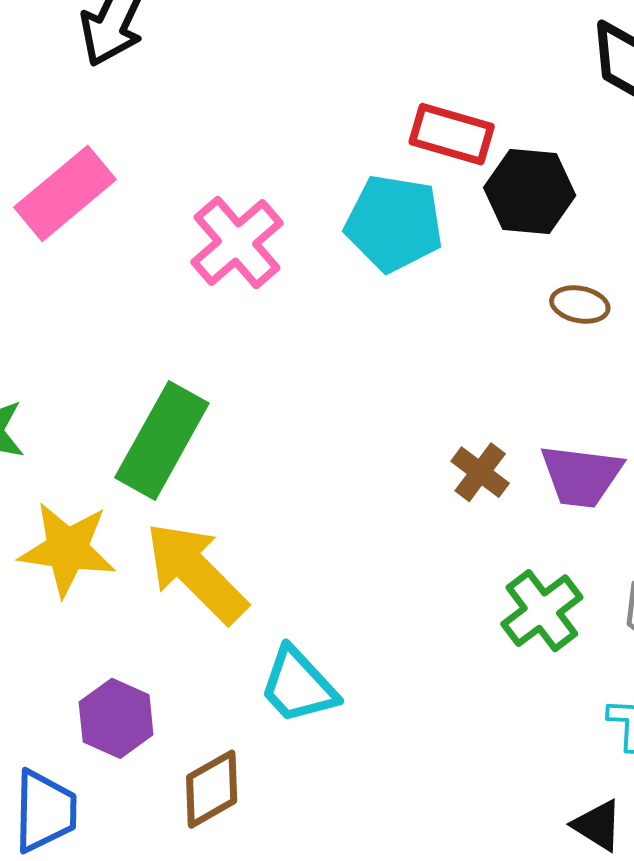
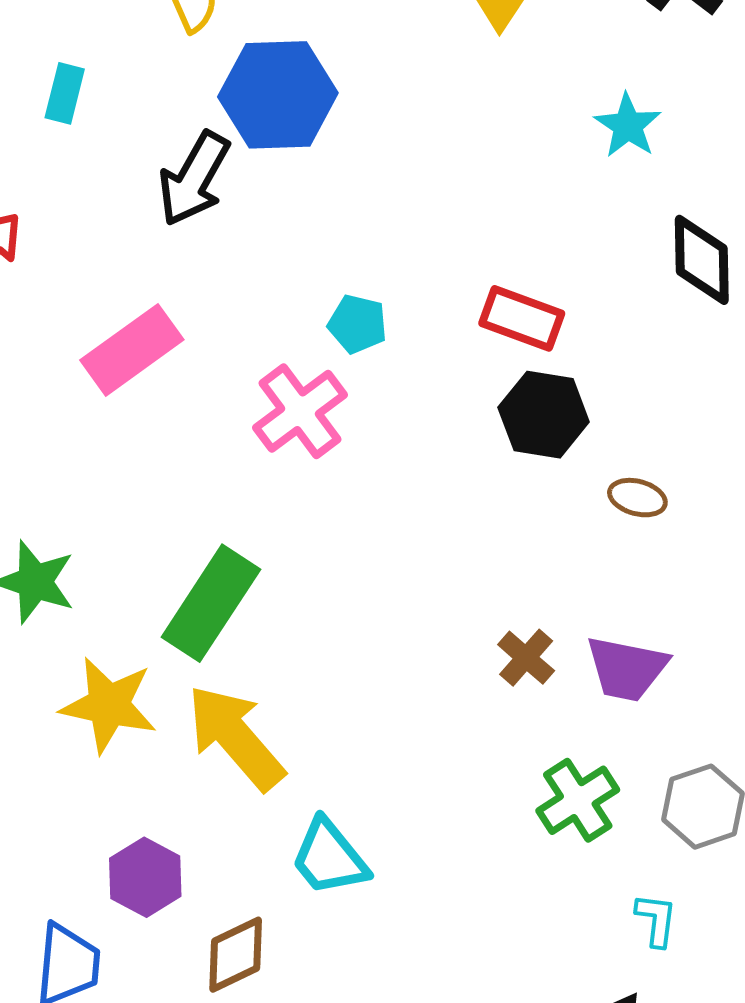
black hexagon: (530, 191) -> (544, 415), moved
cyan pentagon: (394, 223) -> (357, 324), moved, size x0.6

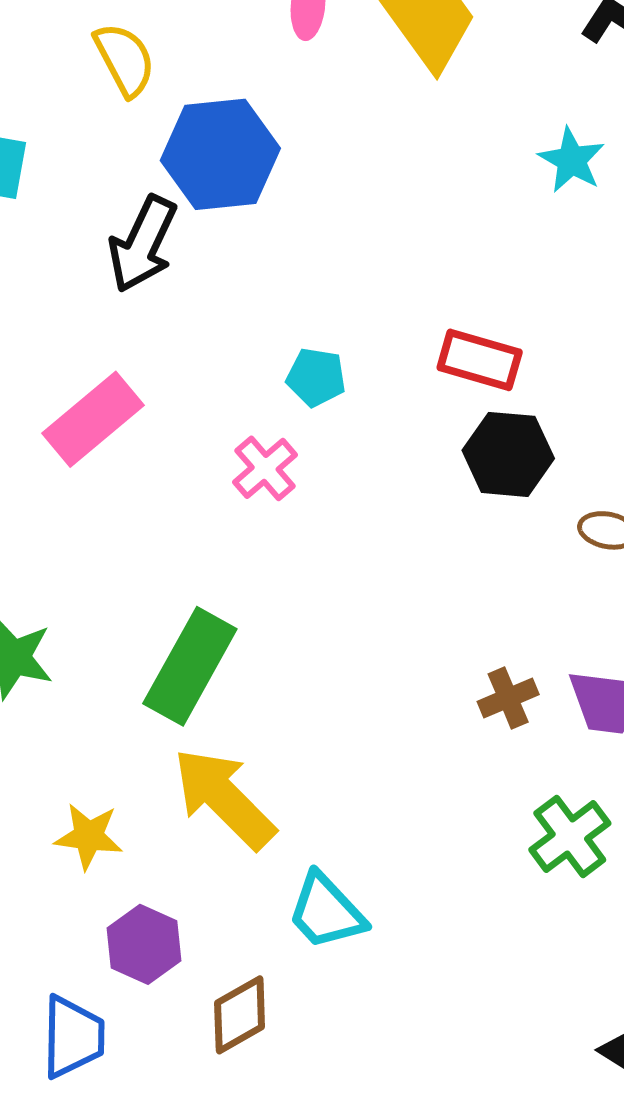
pink cross: (300, 411) -> (265, 468), size x0.7
brown cross: (526, 658) -> (508, 698), turned 30
yellow star: (109, 705) -> (89, 836), moved, size x0.7

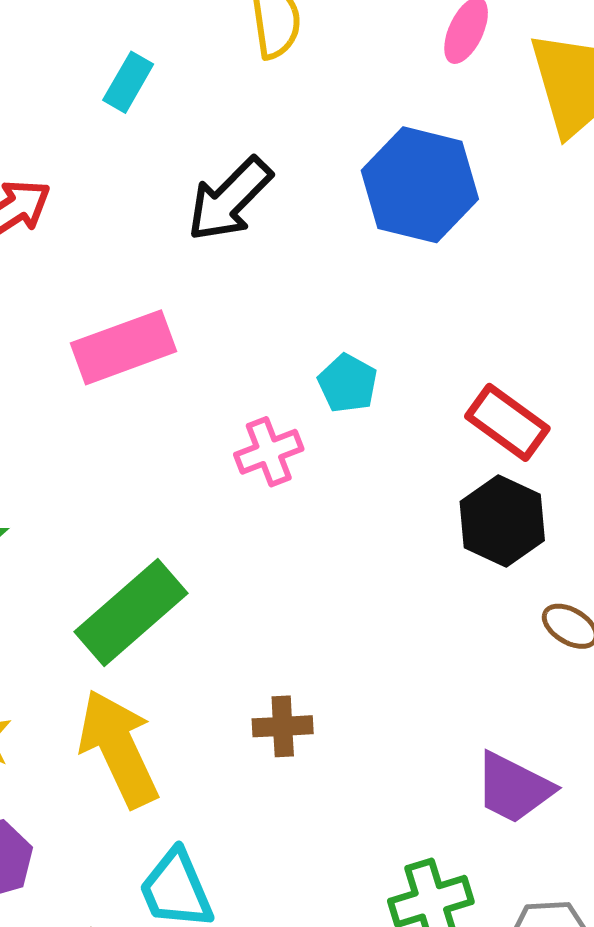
blue hexagon: (220, 154) -> (420, 185), moved
brown cross: (508, 698) -> (283, 726), moved

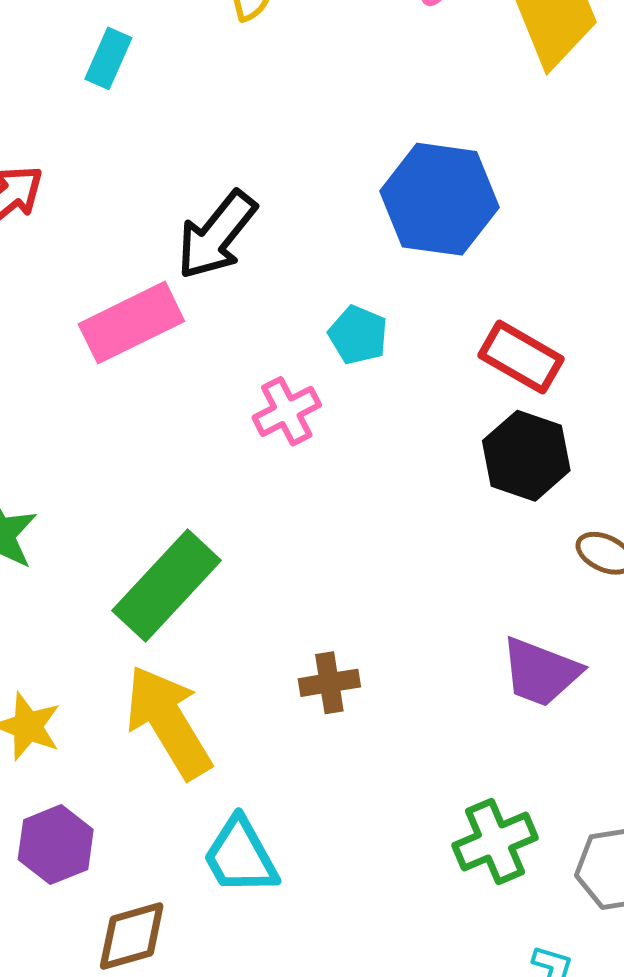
blue hexagon: (420, 185) -> (440, 199), moved
black arrow: (230, 199) -> (217, 235), moved
purple trapezoid: (514, 788) -> (541, 672), moved

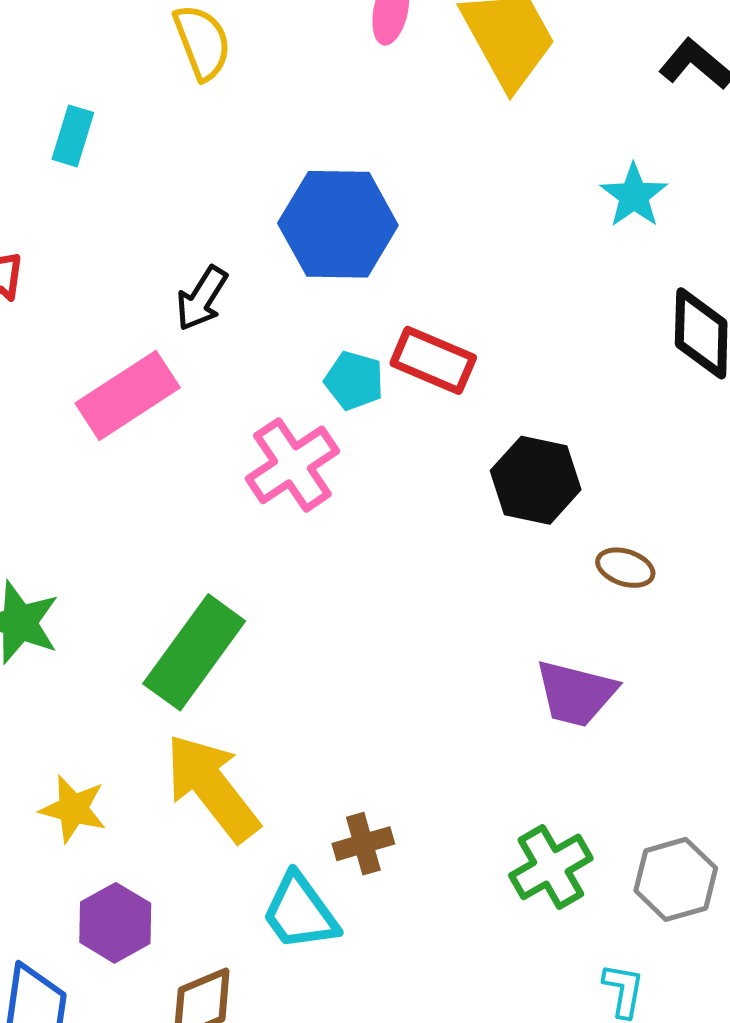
blue hexagon: (440, 199) -> (338, 224), moved
black arrow: (217, 235) -> (202, 298), size x0.7
red rectangle: (521, 357) -> (433, 360), moved
pink cross: (287, 411) -> (292, 465), size x1.4
brown cross: (329, 683) -> (363, 844), moved

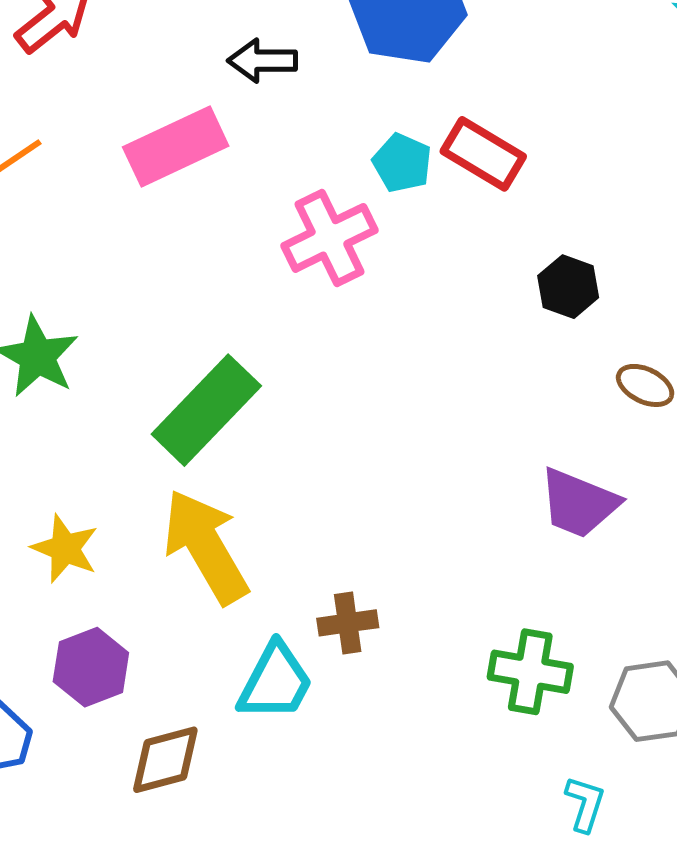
black arrow: (202, 298) -> (262, 61), turned 50
black hexagon: (536, 480) -> (568, 287), size x0.7
green cross: (551, 867) -> (530, 672), turned 32
cyan trapezoid: (300, 912) -> (275, 682), turned -124

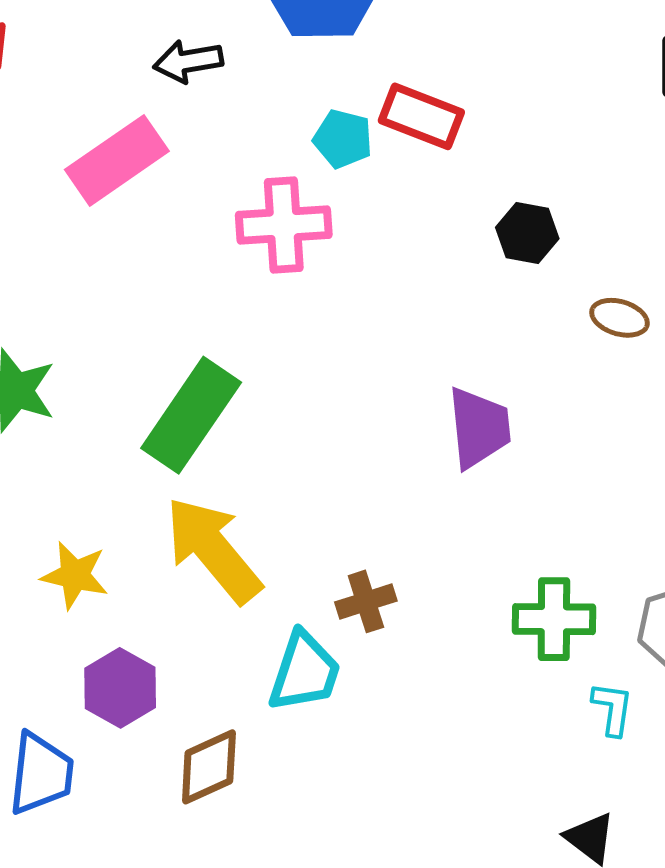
pink cross: (329, 238) -> (284, 225), turned 32
purple trapezoid: (579, 503) -> (479, 428), moved, turned -108
cyan L-shape: (585, 804) -> (613, 709), moved

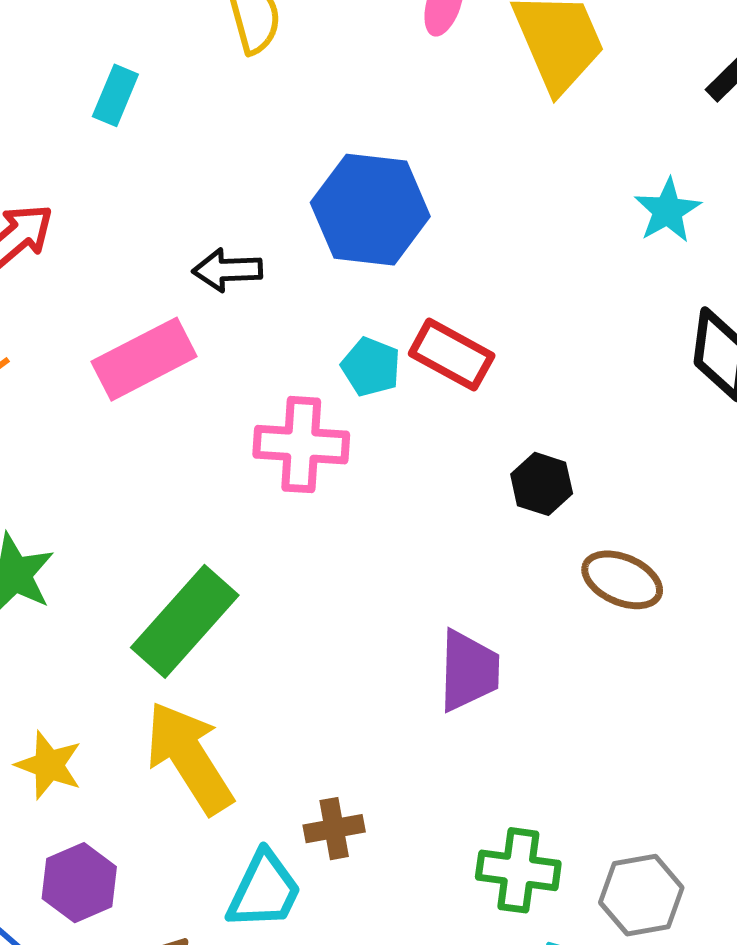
brown ellipse: (620, 318) -> (622, 580), size x1.4

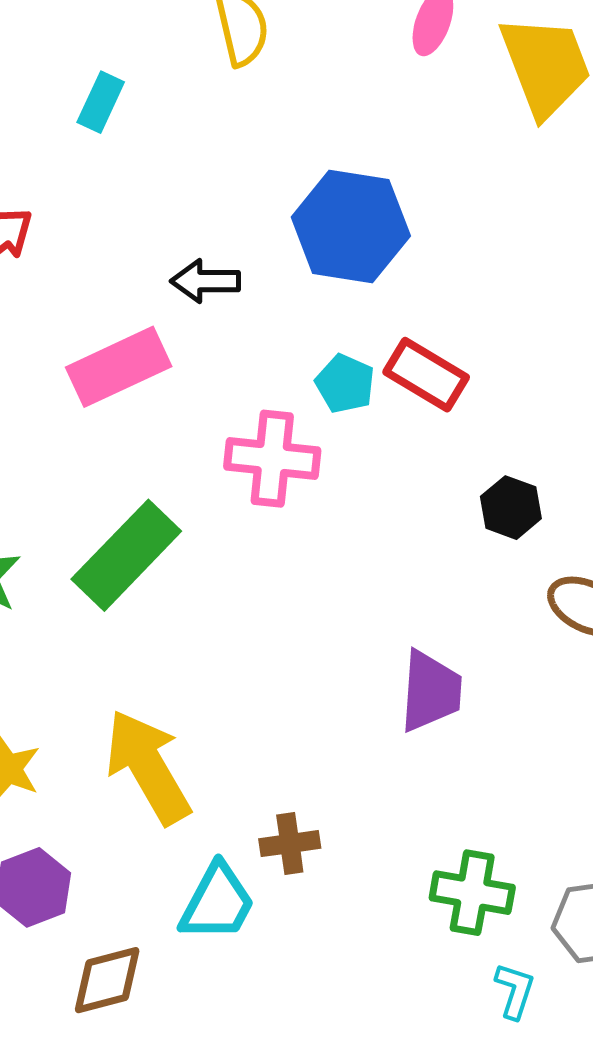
green rectangle: (185, 621) -> (126, 555), moved

